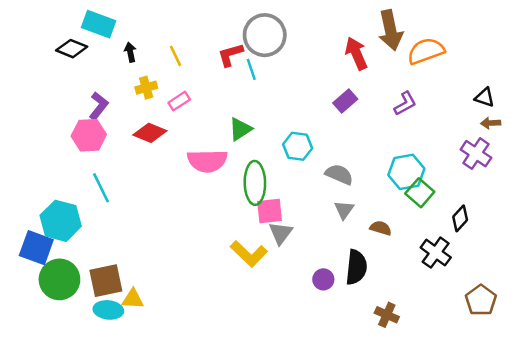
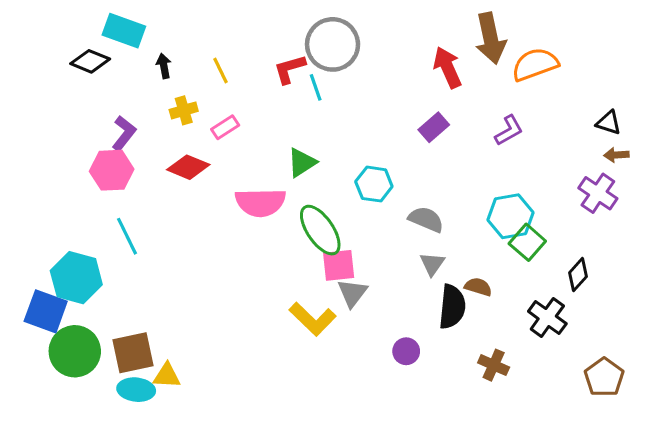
green ellipse: (255, 183) -> (320, 230), turned -33
black semicircle: (356, 267) -> (452, 307), moved
brown cross: (387, 315) -> (494, 365), moved

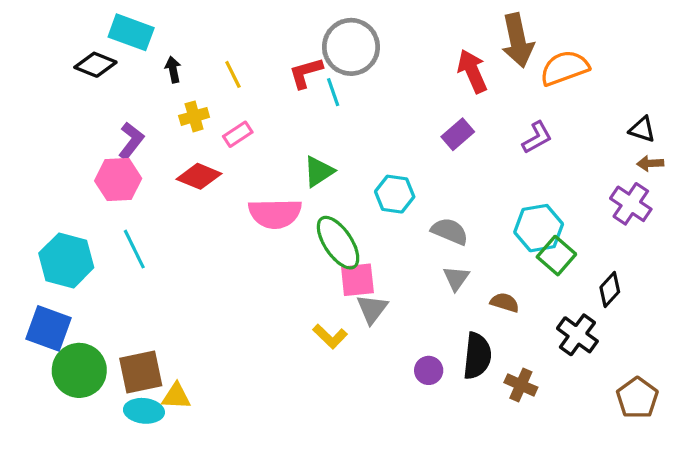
cyan hexagon: (76, 278) -> (66, 260), moved
black semicircle: (452, 307) -> (477, 356), moved
yellow L-shape: (313, 319) -> (330, 336), size x0.7

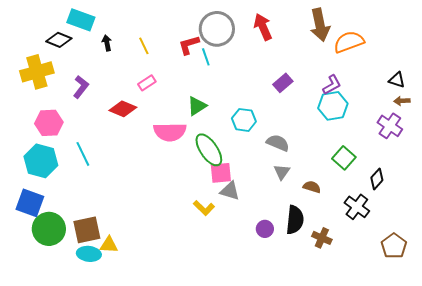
red arrow: (472, 71) -> (263, 27), moved
yellow cross: (194, 116) -> (37, 72), moved, size x1.8
pink hexagon: (118, 180) -> (49, 123), moved
cyan hexagon: (539, 228) -> (333, 106), moved
gray triangle: (372, 309) -> (230, 191), turned -50

